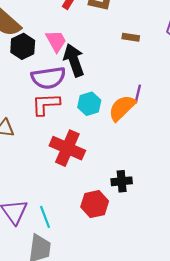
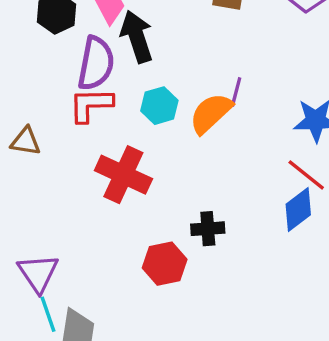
purple semicircle: (48, 78) -> (96, 63), turned -72
cyan line: (45, 217) -> (48, 314), moved

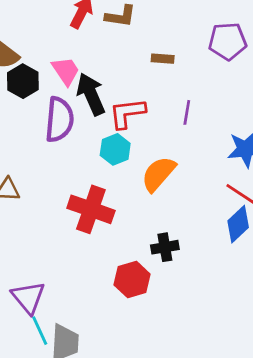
purple line: (236, 92) -> (187, 112), moved
red L-shape: (91, 105) -> (127, 113), moved
orange semicircle: (211, 113) -> (158, 174), moved

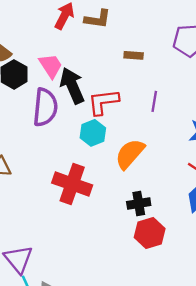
black cross: (165, 247) -> (139, 203), moved
red hexagon: (132, 280) -> (150, 233), moved

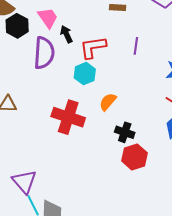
black arrow: (72, 86) -> (66, 34), size x0.6
orange semicircle: (130, 154) -> (108, 102), moved, size x0.7
black cross: (139, 203) -> (125, 132), turned 30

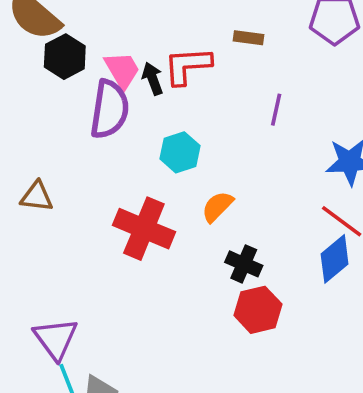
pink trapezoid: (48, 18) -> (122, 70), moved
red L-shape: (93, 47) -> (188, 66), moved

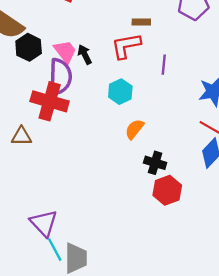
red L-shape: (188, 66) -> (126, 46), moved
cyan hexagon: (180, 152) -> (120, 92), moved
red cross: (144, 229) -> (50, 101), moved

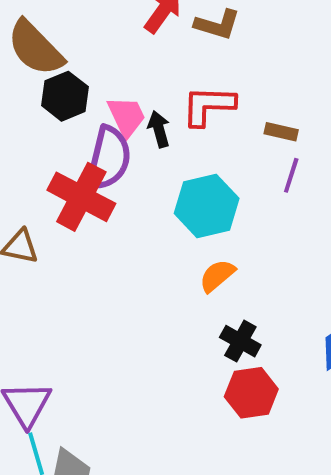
brown rectangle: (141, 22) -> (281, 132), moved
red L-shape: (126, 46) -> (208, 106), moved
cyan hexagon: (120, 92) -> (207, 206), size x1.4

